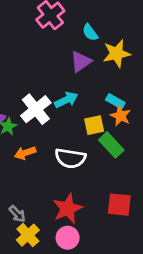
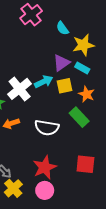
purple triangle: (81, 62) -> (61, 63), moved
cyan rectangle: (115, 101) -> (82, 68), moved
yellow square: (94, 125) -> (65, 86), moved

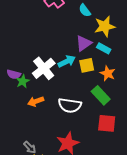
red square: (85, 164) -> (107, 123), moved

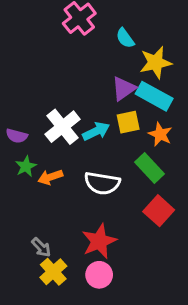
cyan rectangle: (104, 48) -> (154, 96), size x1.6
cyan arrow: (67, 61) -> (96, 131), moved
green star: (23, 81) -> (26, 166), moved
red square: (107, 123) -> (159, 211), turned 36

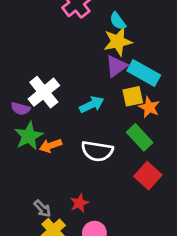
yellow star: (156, 63) -> (118, 42), moved
yellow square: (128, 122) -> (133, 96), moved
white cross: (62, 127) -> (44, 92), moved
green star: (26, 166) -> (29, 136), size x1.5
red star: (99, 241) -> (79, 203), moved, size x0.6

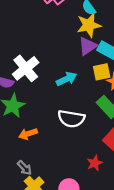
orange arrow: (51, 146) -> (28, 134), moved
red star: (79, 203) -> (95, 163), moved

